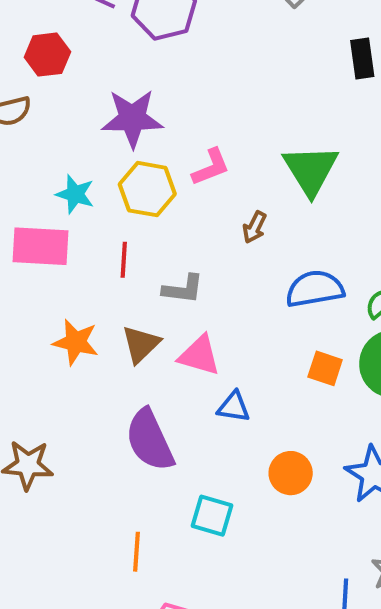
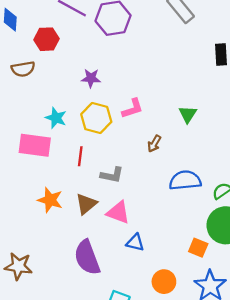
purple star: (132, 118) -> (91, 78), size x0.6
green triangle: (311, 170) -> (188, 114), size x0.6
orange square: (325, 368) -> (198, 248), moved

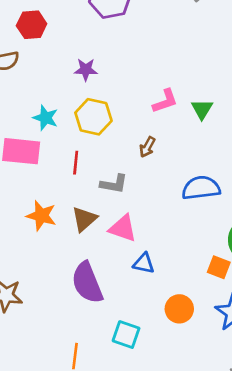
pink L-shape: (132, 108) -> (165, 101), moved
brown arrow: (154, 144) -> (147, 147), moved

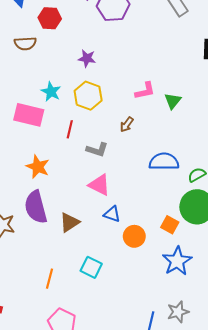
brown triangle: (84, 219) -> (69, 222), moved
purple semicircle: (87, 283) -> (36, 207), moved
orange circle: (179, 309) -> (134, 236), moved

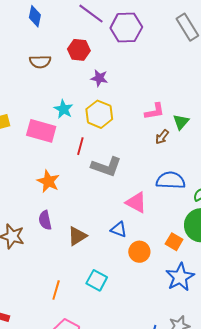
red hexagon: (50, 18) -> (79, 50), moved
brown arrow: (127, 124) -> (162, 137), moved
gray L-shape: (97, 150) -> (106, 167), size x1.4
pink triangle: (99, 185) -> (136, 202), moved
purple semicircle: (36, 207) -> (45, 220), size x0.6

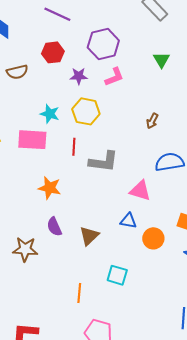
purple hexagon: (126, 28) -> (103, 44), moved
pink L-shape: (155, 111) -> (114, 77), moved
green triangle: (181, 122) -> (161, 60), moved

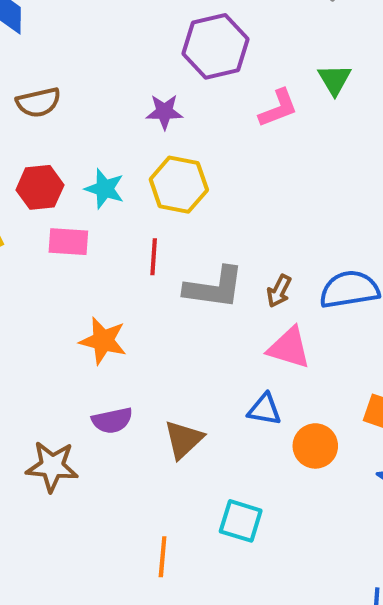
red hexagon: (53, 52) -> (40, 187), moved
pink L-shape: (114, 77) -> (278, 108), moved
brown arrow: (152, 121) -> (279, 291), moved
pink rectangle: (32, 140) -> (68, 242), size x0.7
purple semicircle: (54, 227) -> (112, 420), turned -78

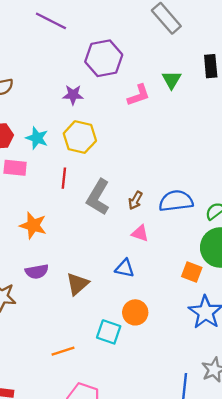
gray L-shape: (214, 288) -> (98, 197), turned 111
pink triangle: (289, 348) -> (140, 233), size x0.7
orange circle: (315, 446) -> (135, 312), moved
orange line: (163, 557) -> (63, 351), turned 65

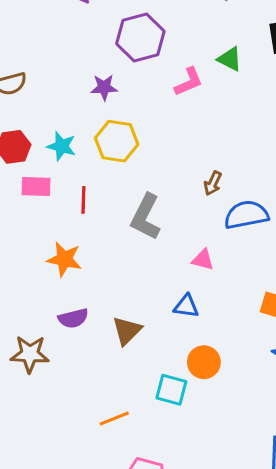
green triangle: (172, 80) -> (230, 59), turned -30
red line: (64, 178) -> (83, 200), moved
brown arrow: (135, 200) -> (213, 183), moved

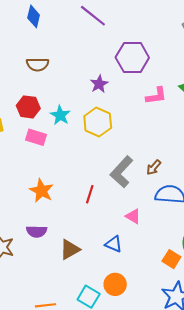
purple star: (104, 87) -> (99, 84), turned 30
red line: (83, 200) -> (90, 194), moved
gray L-shape: (146, 217) -> (122, 172), moved

